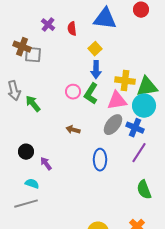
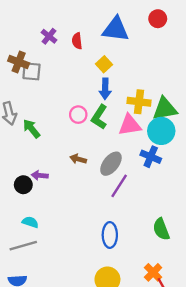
gray ellipse: (113, 125) -> (111, 164), moved
purple line: (139, 153) -> (119, 186), moved
blue ellipse: (100, 160) -> (110, 235), moved
purple arrow: (46, 164) -> (40, 175), moved, turned -48

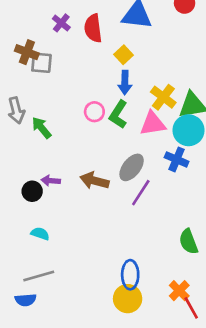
red semicircle: (77, 41) -> (93, 28), size x1.5
yellow cross: (139, 102) -> (163, 97), turned 30
brown arrow: (78, 159) -> (94, 181), moved, size x1.5
blue ellipse: (110, 235) -> (130, 275), moved
gray line: (23, 246) -> (39, 276), moved

